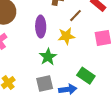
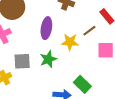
brown line: (76, 16) -> (89, 31), moved
gray square: (45, 84) -> (22, 61), moved

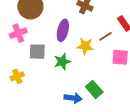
gray square: (22, 61) -> (37, 52), moved

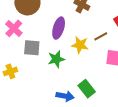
pink cross: (18, 33) -> (14, 28), turned -30

